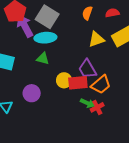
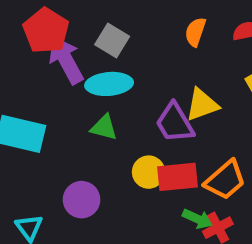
gray square: (47, 17) -> (112, 40), size x0.7
yellow triangle: (96, 39) -> (202, 105), moved
purple trapezoid: (87, 69) -> (175, 123), moved

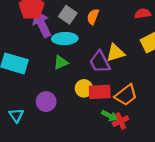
orange semicircle: (195, 32) -> (93, 17), moved
green triangle: (104, 127) -> (61, 62), turned -42

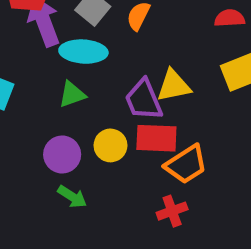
red rectangle: (100, 92) -> (156, 138), moved
purple circle: (46, 102) -> (62, 155), moved
green arrow: (109, 116) -> (72, 197), moved

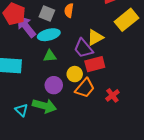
green triangle: (72, 94) -> (50, 56), turned 32
orange trapezoid: (186, 164) -> (85, 88), moved
green arrow: (72, 197) -> (44, 106), moved, size x1.6

